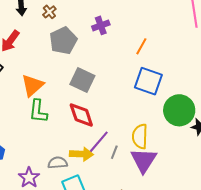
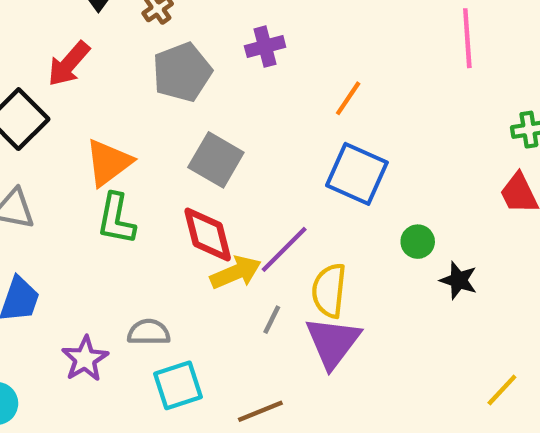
green circle: (179, 110) -> (418, 242), size x0.5
purple line: (98, 143) -> (284, 249), moved
yellow arrow: (81, 154) -> (236, 273), moved, turned -30

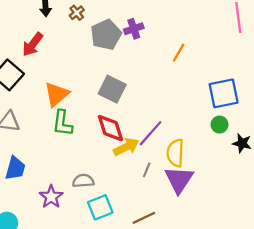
gray pentagon: (182, 72) -> (106, 35), moved
blue square: (357, 174) -> (224, 93), moved, turned -32

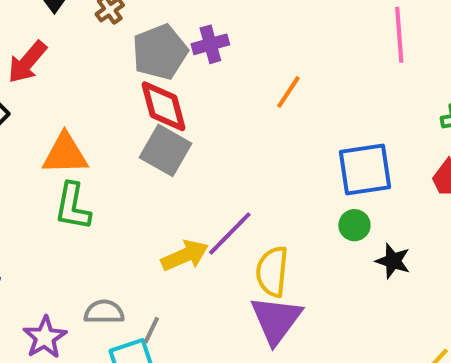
orange triangle: (57, 94) -> (65, 154), turned 36
red diamond: (110, 128) -> (163, 106), moved
gray line: (147, 170) -> (151, 330), moved

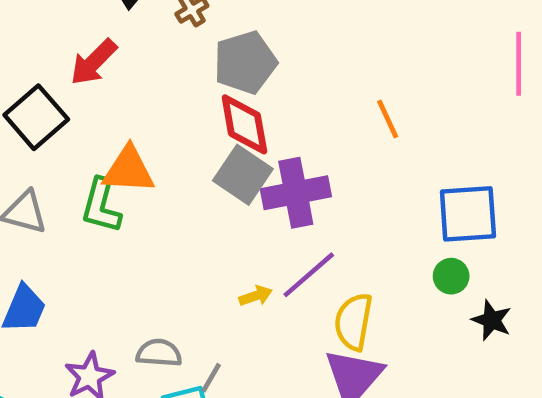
purple cross: (210, 44) -> (296, 193), moved, size x1.6
orange line: (288, 92) -> (388, 119), turned -63
green L-shape: (73, 206) -> (101, 206), moved
yellow arrow: (185, 256) -> (256, 296), size x0.6

